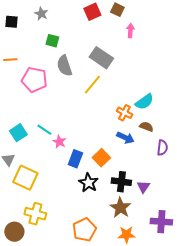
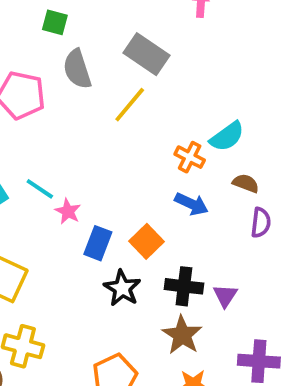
brown semicircle: (146, 127) -> (246, 183), moved

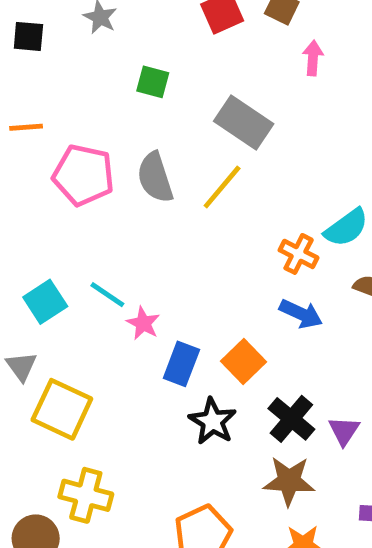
green square: (55, 22) -> (153, 82), moved
gray semicircle: (77, 69) -> (155, 177), moved
black cross: (184, 286) -> (291, 419), turned 33
brown star: (182, 335) -> (289, 481), turned -30

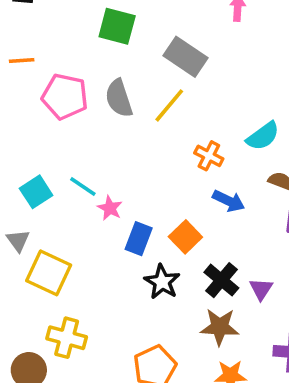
green square: (153, 82) -> (117, 26), size x1.5
orange cross: (299, 254) -> (209, 156), moved

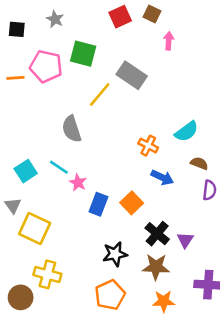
pink pentagon: (65, 96) -> (46, 66), moved
gray semicircle: (119, 98) -> (72, 129), moved
yellow line: (169, 105) -> (100, 94), moved
black star: (162, 282) -> (115, 254), moved, turned 30

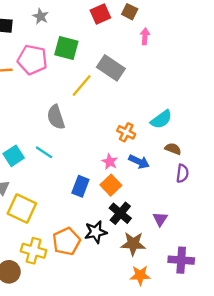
pink star: (78, 183) -> (110, 162), moved
black cross: (157, 234) -> (120, 213), moved
orange pentagon: (110, 295) -> (66, 241), moved

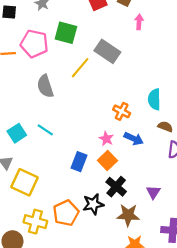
gray semicircle: (56, 117) -> (45, 86), moved
cyan semicircle: (161, 119) -> (154, 99), turned 125

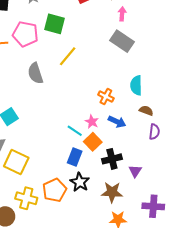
gray rectangle: (107, 51) -> (122, 41), moved
cyan line: (45, 130) -> (75, 131), moved
blue rectangle: (79, 162) -> (75, 157), moved
black cross: (116, 187) -> (112, 159), moved, turned 36
black star: (93, 204) -> (80, 182), turned -30

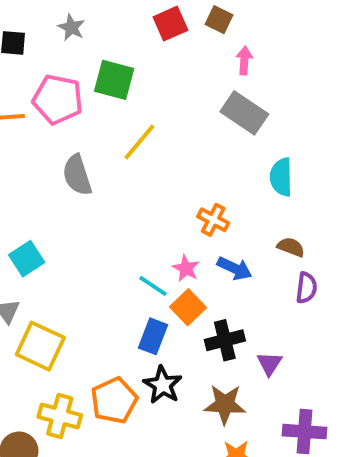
cyan semicircle: (136, 85) -> (281, 177), moved

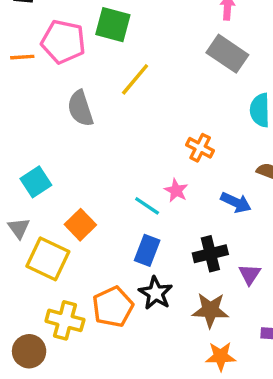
blue arrow: (235, 268) -> (236, 202), moved
orange square: (188, 307) -> (80, 225), moved

